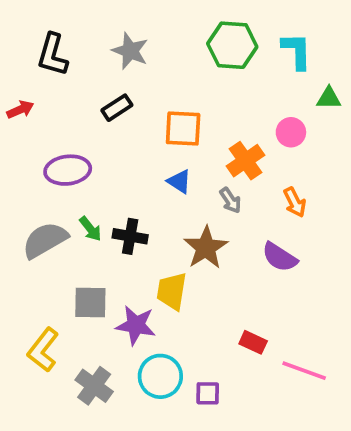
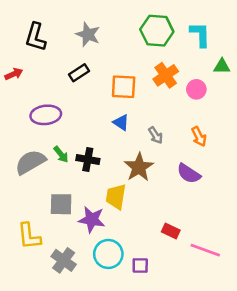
orange cross: (246, 161) -> (166, 75), moved
yellow L-shape: (43, 350) -> (29, 236), turned -44

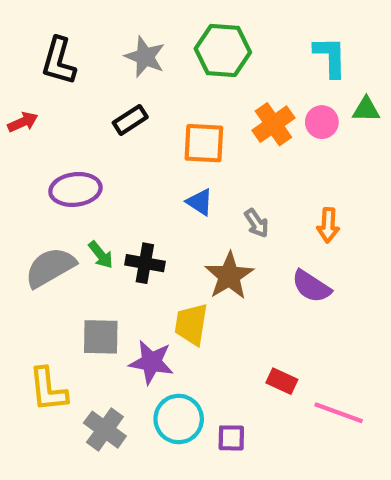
green hexagon: (157, 31) -> (223, 50), moved
pink circle: (196, 89) -> (322, 122), moved
orange arrow: (199, 137) -> (328, 225), turned 30

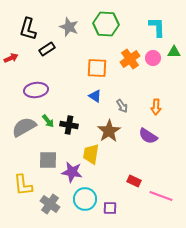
black rectangle: (130, 120) -> (47, 49), moved

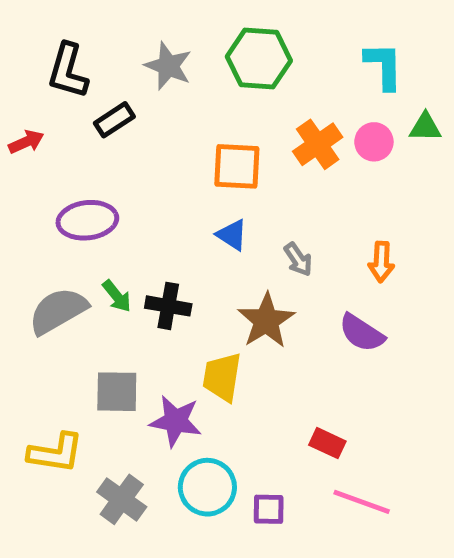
yellow L-shape: (23, 185) -> (56, 453), turned -75
pink line: (161, 196) -> (362, 502), moved

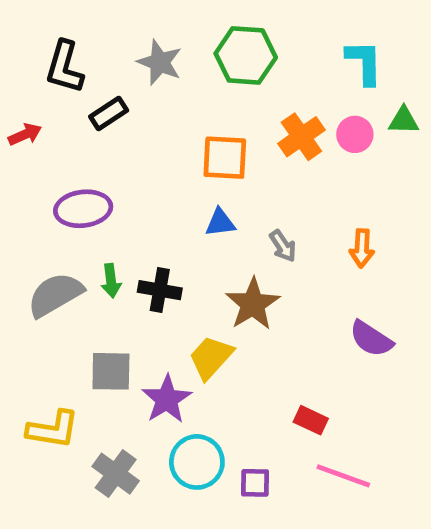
blue triangle: (232, 235) -> (220, 223), turned -40
green arrow: (117, 296) -> (111, 281), turned 32
purple semicircle: (362, 333) -> (371, 339), moved
yellow trapezoid: (222, 377) -> (211, 357), turned 33
purple star: (176, 421) -> (167, 399), turned 30

